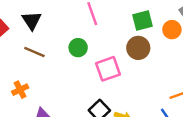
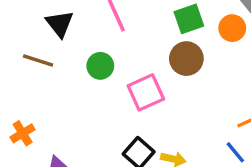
black triangle: (32, 21) -> (60, 24), moved
brown line: (34, 52) -> (38, 60), moved

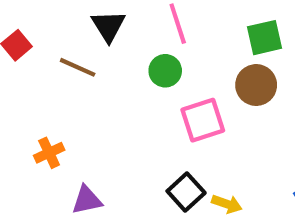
green circle: (100, 66) -> (165, 71), moved

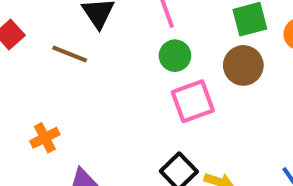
green circle: (165, 71) -> (175, 56), moved

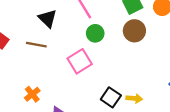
pink square: (193, 101) -> (80, 61), moved

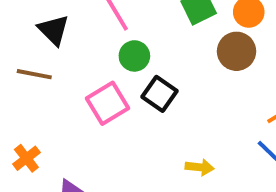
brown circle: (134, 31) -> (237, 51), moved
black square: (111, 97) -> (160, 94), moved

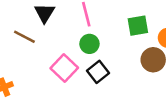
pink square: (108, 103) -> (64, 68), turned -32

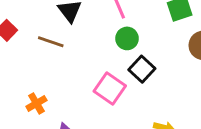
pink square: (64, 68) -> (110, 88), moved

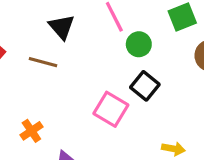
green circle: (127, 38) -> (139, 44), moved

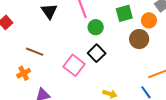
brown line: (43, 62) -> (35, 52), moved

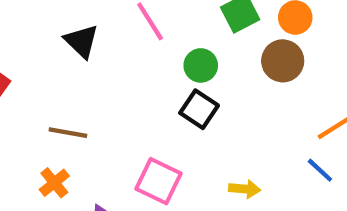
green circle: (96, 27) -> (201, 65), moved
pink square: (74, 65) -> (158, 181), moved

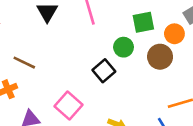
green circle: (201, 65) -> (124, 47), moved

